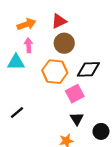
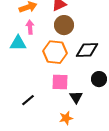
pink square: (75, 94) -> (60, 82), moved, turned 30
black line: (17, 113) -> (28, 100), moved
black circle: (101, 131) -> (99, 79), moved

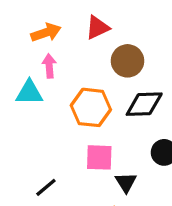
brown circle: (64, 25) -> (127, 61), moved

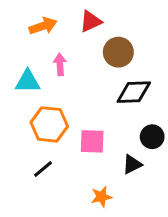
pink arrow: (49, 66) -> (60, 64), moved
orange hexagon: (91, 107) -> (49, 124), moved
black triangle: (126, 182) -> (132, 164), moved, turned 35

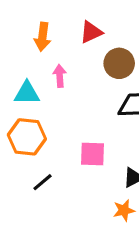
orange arrow: (43, 26) -> (43, 37), turned 116
orange hexagon: (49, 124) -> (27, 137), moved
orange star: (101, 197) -> (124, 210), moved

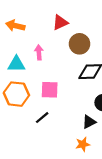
orange arrow: (43, 37) -> (15, 26), moved, turned 96
pink square: (93, 154) -> (50, 90), moved
black line: (43, 182) -> (42, 118), moved

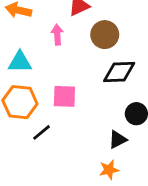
pink arrow: (39, 52) -> (57, 35), moved
black line: (42, 118) -> (41, 132), moved

